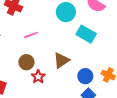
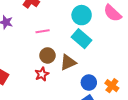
cyan rectangle: (86, 34) -> (81, 39), moved
brown circle: (26, 62) -> (47, 55), moved

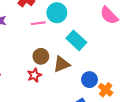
cyan circle: (82, 15) -> (57, 13), moved
pink line: (43, 31) -> (38, 23), moved
blue circle: (89, 83) -> (89, 80), moved

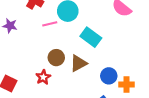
red star: (34, 75) -> (43, 77), moved
orange cross: (106, 90) -> (126, 85), turned -32

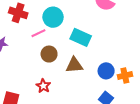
brown circle: (56, 58) -> (49, 54), moved
brown triangle: (78, 63) -> (74, 65), turned 36

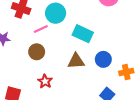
brown circle: (49, 54) -> (37, 52), moved
blue circle: (106, 71) -> (103, 59), moved

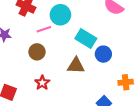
blue circle: (103, 59) -> (103, 54), moved

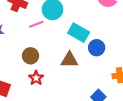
brown circle: (37, 52) -> (31, 56), moved

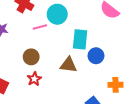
cyan rectangle: (79, 33) -> (80, 39), turned 60

